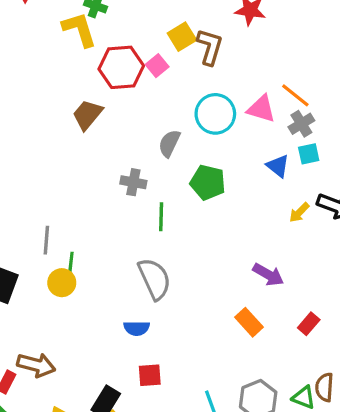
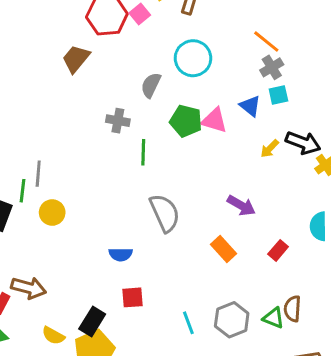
pink triangle: (261, 109) -> (214, 120), moved
green line: (71, 264) -> (23, 191), moved
gray semicircle: (154, 279) -> (165, 213), moved

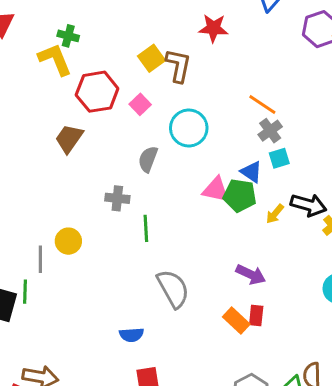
pink square: (140, 14) -> (140, 104), moved
green pentagon: (186, 121) -> (240, 195), moved
green line: (23, 191) -> (25, 292), moved
yellow circle: (52, 213) -> (68, 241), moved
red rectangle: (278, 250) -> (256, 315), moved, turned -30

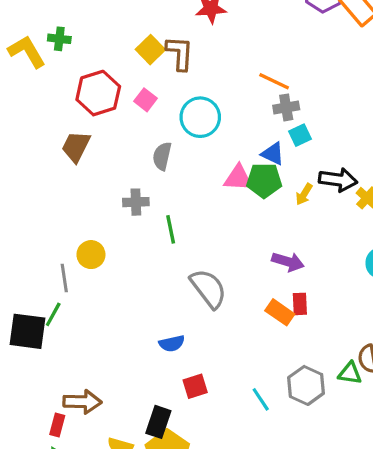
yellow L-shape: (55, 59) -> (27, 52), moved
gray cross: (270, 131) -> (286, 107), turned 35
green line: (25, 292) -> (53, 314), turned 35

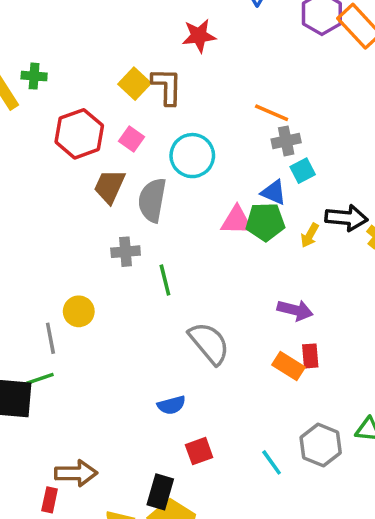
brown trapezoid: (76, 147) -> (110, 186), moved
gray semicircle: (162, 156) -> (152, 200), size x1.4
green line: (53, 314) -> (40, 379), turned 45

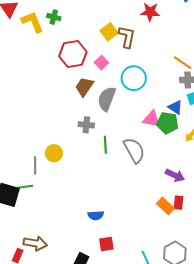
gray semicircle: (209, 343) -> (134, 150), moved

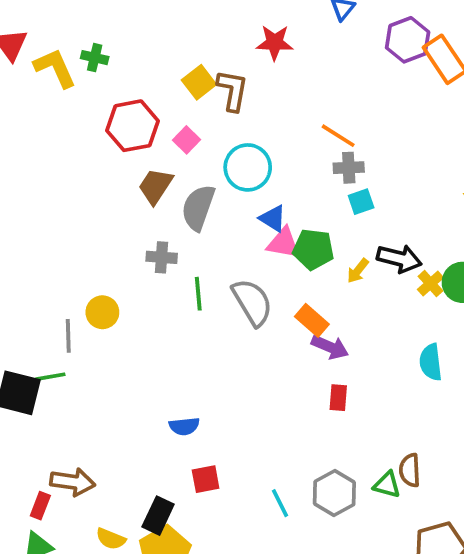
blue triangle: (175, 107) -> (273, 218), moved
orange rectangle: (165, 206) -> (312, 320), moved

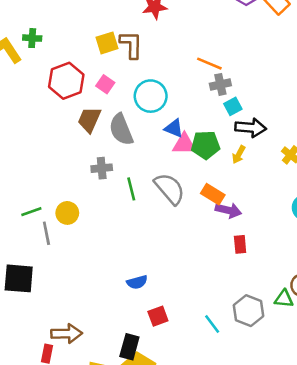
yellow square: (199, 82) -> (107, 43), turned 30
gray semicircle: (198, 208) -> (121, 130), turned -32
black arrow: (399, 259) -> (251, 128), moved
green line: (51, 377) -> (31, 212), moved

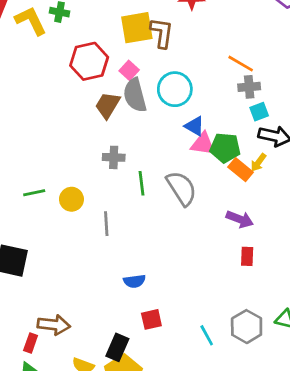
yellow square: (107, 43) -> (137, 28), size x1.4
gray semicircle: (121, 130) -> (135, 95), moved
orange rectangle: (213, 194) -> (241, 170), moved
gray line: (46, 233) -> (106, 224), moved

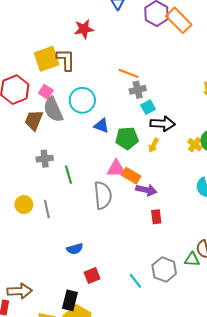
pink triangle: (203, 144) -> (116, 169), moved
orange rectangle: (241, 170) -> (131, 176), moved
gray semicircle: (182, 188) -> (103, 195), moved, turned 36
yellow circle: (71, 199) -> (24, 205), moved

